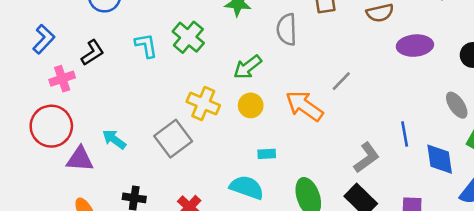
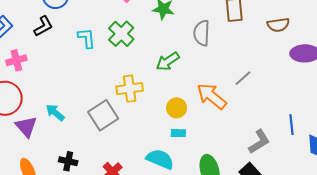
black L-shape: (93, 53) -> (43, 26), moved
yellow cross: (203, 104) -> (130, 89), turned -35
yellow circle: (251, 105) -> (177, 108), moved
purple triangle: (80, 159) -> (26, 127), turned 40

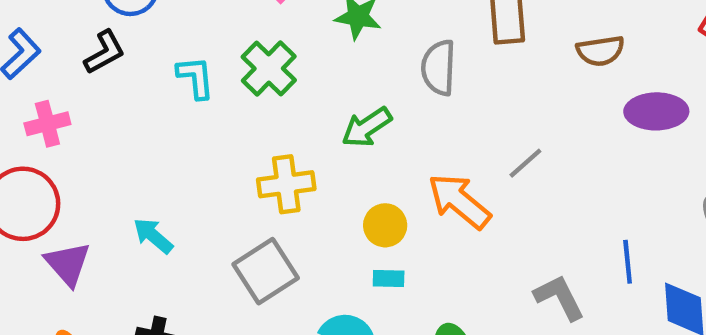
cyan arrow: (55, 113) -> (153, 236), moved
gray square: (103, 115) -> (266, 271), moved
gray L-shape: (259, 142) -> (559, 297), turned -85

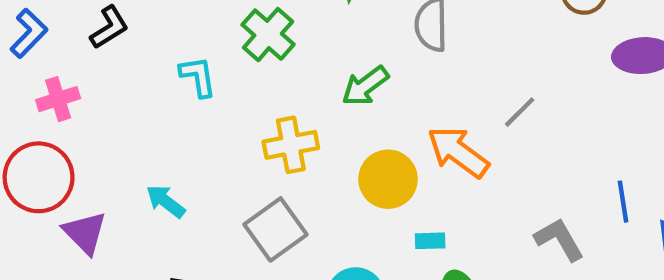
cyan L-shape: (196, 77) -> (198, 77), moved
yellow circle: (385, 225) -> (388, 179), size x1.4
cyan rectangle: (389, 278) -> (430, 241), moved

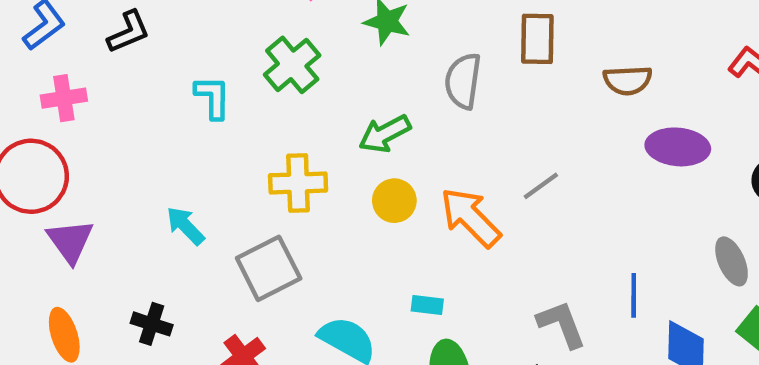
yellow circle: (388, 179) -> (394, 201), moved, size x0.7
cyan arrow: (166, 201) -> (185, 226), moved

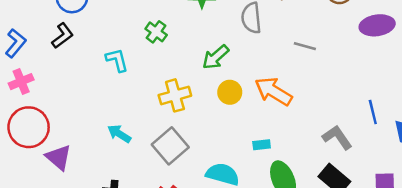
green cross: (292, 65) -> (156, 32), size x0.7
pink cross: (64, 98) -> (21, 82), moved
gray line: (541, 186) -> (305, 46), moved, turned 65

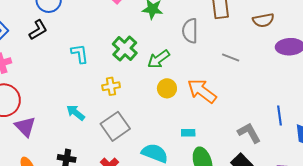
green cross: (156, 32) -> (125, 49), moved, size x1.4
yellow cross: (175, 95) -> (111, 86), moved, size x0.7

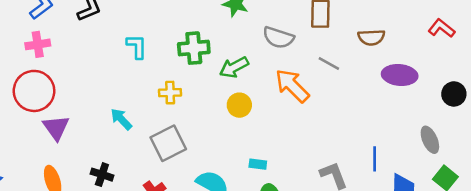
gray semicircle: (190, 31) -> (278, 38), turned -80
green cross: (125, 49) -> (194, 48), turned 35
gray line: (231, 58) -> (329, 64), moved
orange arrow: (202, 91) -> (292, 86), moved

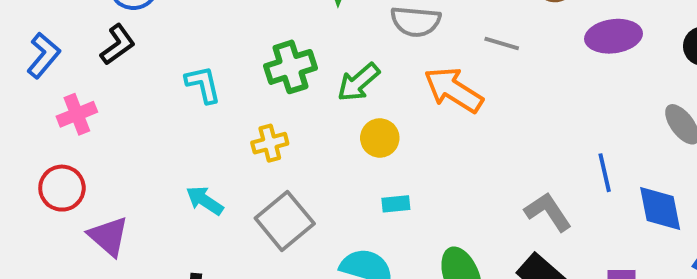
pink cross: (38, 44) -> (77, 114), moved
red circle: (34, 91) -> (62, 188), size x0.7
cyan rectangle: (258, 164) -> (396, 204), moved

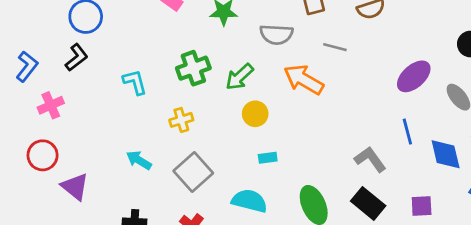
purple ellipse: (614, 36) -> (414, 76), moved, turned -32

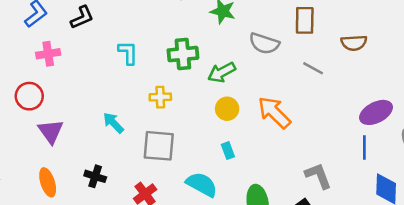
orange arrow: (304, 80) -> (274, 112), moved
blue line: (407, 132) -> (364, 147), moved
cyan rectangle: (268, 158) -> (228, 151), turned 63
gray square: (193, 172) -> (159, 146), turned 32

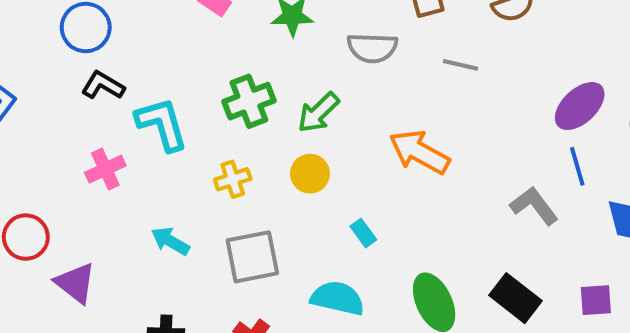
black L-shape: (82, 17) -> (103, 85), moved, turned -110
cyan L-shape: (128, 53) -> (162, 124), size x1.4
pink cross: (48, 54) -> (105, 169), moved
yellow circle: (227, 109) -> (310, 174), moved
gray L-shape: (318, 176) -> (534, 206), moved

